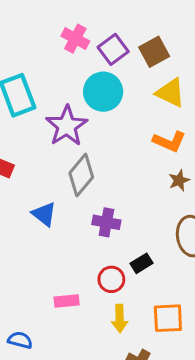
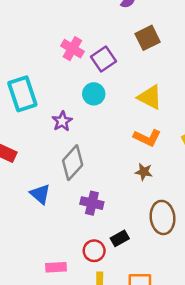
brown square: (154, 52) -> (148, 38), moved
cyan circle: (103, 92) -> (94, 94), size x0.7
purple star: (67, 126) -> (62, 121), size x0.6
brown star: (179, 180) -> (144, 172), moved, turned 30

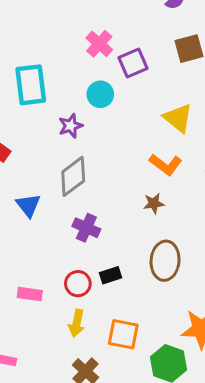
cyan circle: (94, 94) -> (100, 94), moved
brown star: (144, 172) -> (154, 203), turned -30

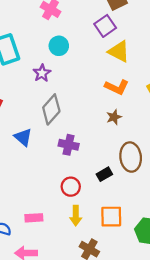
purple square: (133, 63) -> (105, 26), moved
black rectangle: (111, 275) -> (104, 174), moved
pink rectangle: (30, 294) -> (34, 218), moved

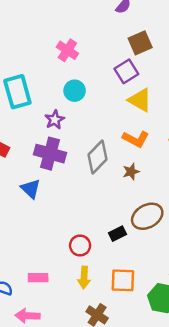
gray diamond: (51, 109) -> (98, 157), moved
purple cross: (69, 145) -> (50, 154), moved, size x1.4
brown ellipse: (131, 157) -> (147, 216), turned 64

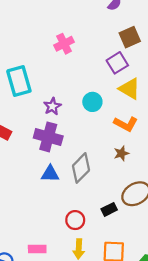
pink cross: (67, 50) -> (64, 44), turned 30
cyan circle: (75, 91) -> (92, 102), moved
gray diamond: (98, 157) -> (81, 168), moved
blue triangle: (31, 189) -> (50, 174), moved, turned -42

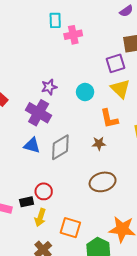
cyan rectangle: (19, 81) -> (55, 20), moved, size x0.6
orange L-shape: (126, 124) -> (109, 119), turned 35
black rectangle: (109, 209) -> (27, 202), moved

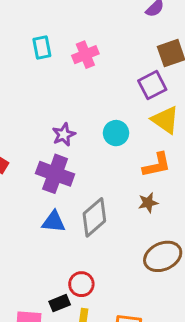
cyan rectangle: (55, 20) -> (42, 47), moved
orange L-shape: (109, 119) -> (157, 165), turned -80

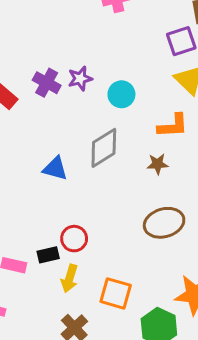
cyan circle: (116, 133) -> (121, 94), moved
purple cross: (55, 174) -> (47, 83), moved, size x0.7
gray diamond: (94, 217) -> (104, 148), moved

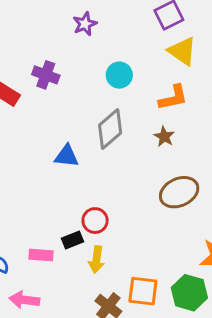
purple star: (80, 79) -> (85, 24), moved
brown star: (158, 164) -> (164, 137), turned -30
orange square: (116, 293) -> (143, 291), moved

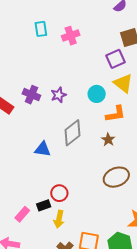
purple star: (85, 24) -> (58, 95), moved
cyan circle: (119, 75) -> (97, 94), moved
pink rectangle: (41, 255) -> (22, 214), turned -56

